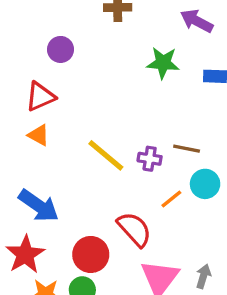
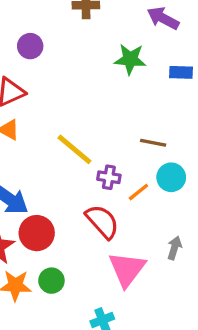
purple cross: (150, 159) -> (109, 177), moved
red circle: (91, 254) -> (37, 233), moved
gray arrow: (203, 276) -> (174, 248), moved

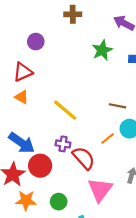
green star: (130, 59) -> (102, 50), turned -30
purple cross: (109, 177) -> (63, 144), moved
green circle: (51, 281) -> (59, 202), moved

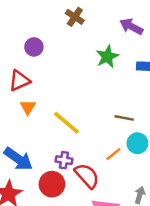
brown cross: (73, 14) -> (75, 17), turned 35
orange triangle: (22, 97) -> (28, 107), moved, turned 32
red circle: (40, 166) -> (52, 184), moved

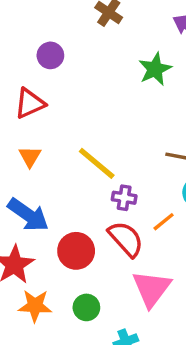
orange triangle: (28, 107) -> (30, 157), moved
orange line: (113, 154) -> (164, 222), moved
purple cross: (64, 160) -> (124, 198), moved

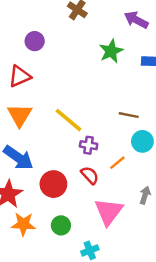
orange triangle: (30, 157) -> (20, 115), size x1.5
red semicircle: (126, 239) -> (90, 175), size x0.7

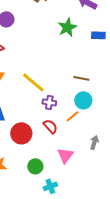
cyan circle: (142, 141) -> (83, 100), moved
pink triangle: (109, 212) -> (65, 155), size x0.7
green circle: (61, 225) -> (35, 166), moved

